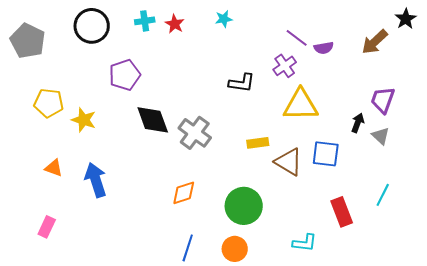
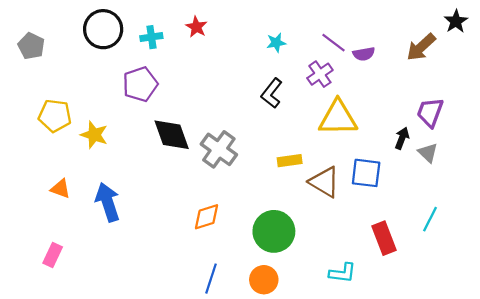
cyan star: (224, 19) -> (276, 43), moved
cyan cross: (145, 21) -> (151, 37), moved
gray pentagon: (28, 41) -> (31, 46), size x0.7
black L-shape: (242, 83) -> (272, 93), turned 120

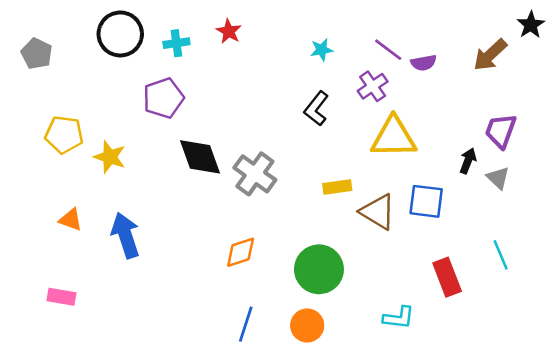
cyan line: (430, 219) -> (501, 255), turned -50
pink rectangle: (53, 255) -> (61, 297), turned 75

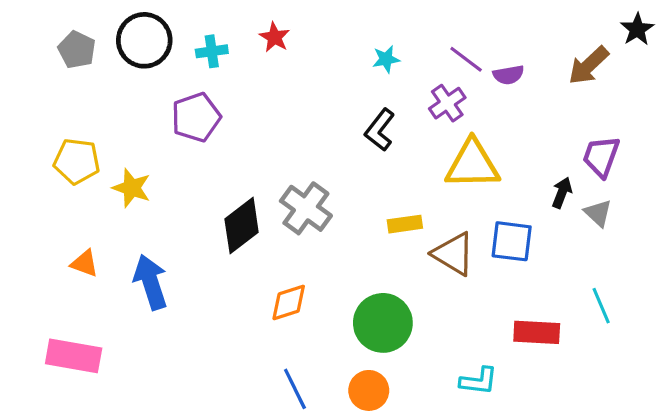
gray pentagon: (37, 54) -> (77, 50), moved
black diamond: (200, 157) -> (242, 226), moved, turned 72
red rectangle: (447, 277) -> (537, 332), turned -66
pink rectangle: (61, 297) -> (74, 356), size x1.6
blue line: (246, 324) -> (295, 389), turned -44

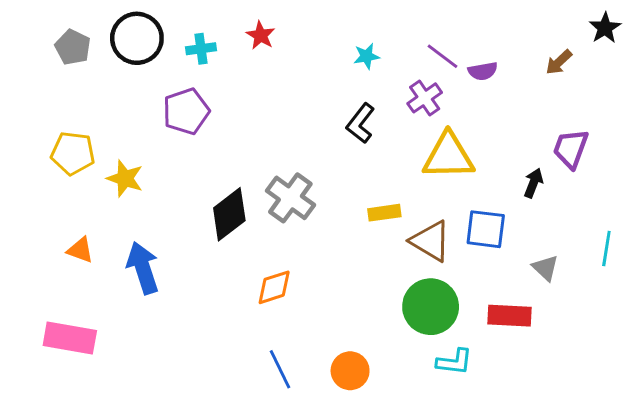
brown arrow: (589, 65) -> (559, 62), size x0.7
gray triangle: (598, 213) -> (545, 268), moved
cyan line: (601, 306) -> (606, 249), moved, turned 32
green circle: (383, 323) -> (431, 307), moved

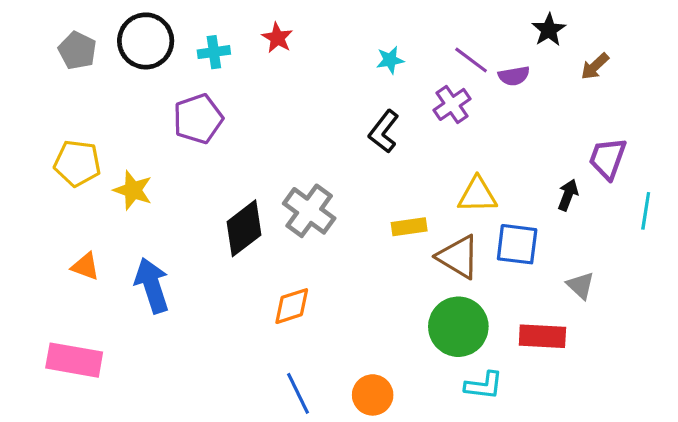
black star: (605, 28) -> (549, 30), moved
yellow triangle: (448, 156) -> (477, 195), moved, size x0.7
cyan line: (606, 249) -> (646, 211), moved

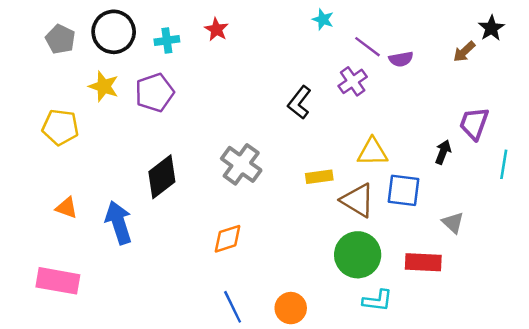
black star: (549, 30) -> (491, 28), moved
cyan star: (390, 60) -> (323, 19), moved, turned 30
yellow star: (133, 190) -> (104, 86), moved
black diamond: (244, 228) -> (162, 177), moved

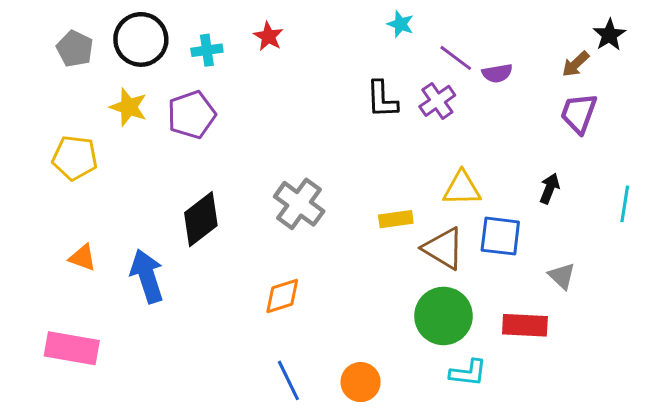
black L-shape: (299, 102) -> (382, 99), moved, turned -40
purple trapezoid: (474, 123) -> (579, 113), moved

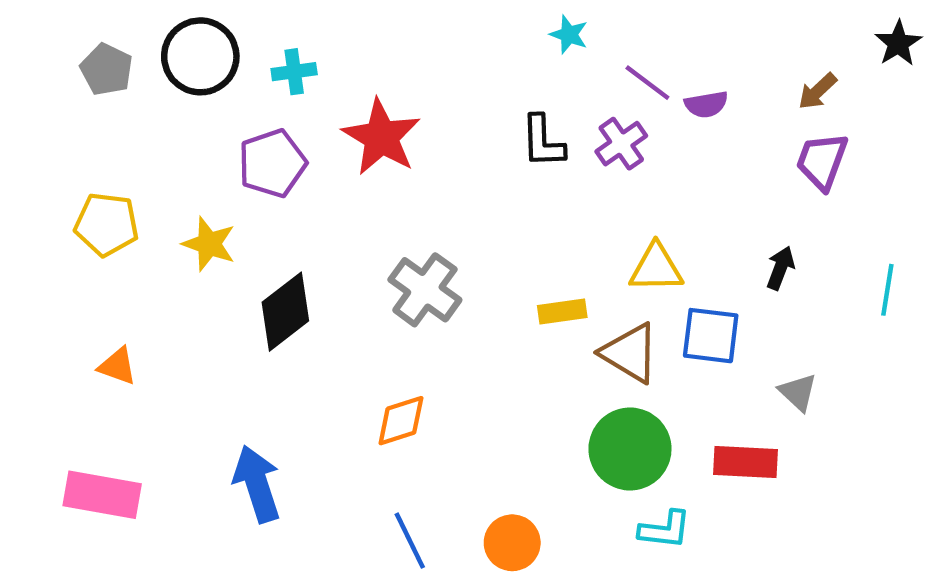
black star: (609, 35) -> (898, 43), moved
red star: (268, 36) -> (381, 137), moved, size x1.8
yellow star: (129, 107) -> (209, 244), moved
blue arrow: (147, 276) -> (257, 484), moved

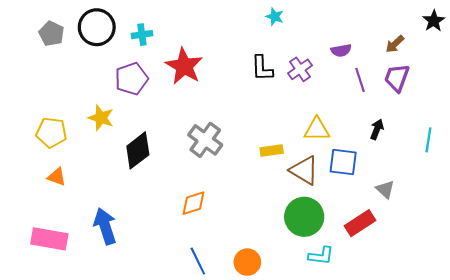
purple line: (647, 83) -> (360, 80), moved, turned 35
yellow pentagon: (107, 224) -> (51, 133), moved
red rectangle: (746, 462) -> (360, 223), turned -36
blue arrow: (257, 484) -> (105, 226), moved

